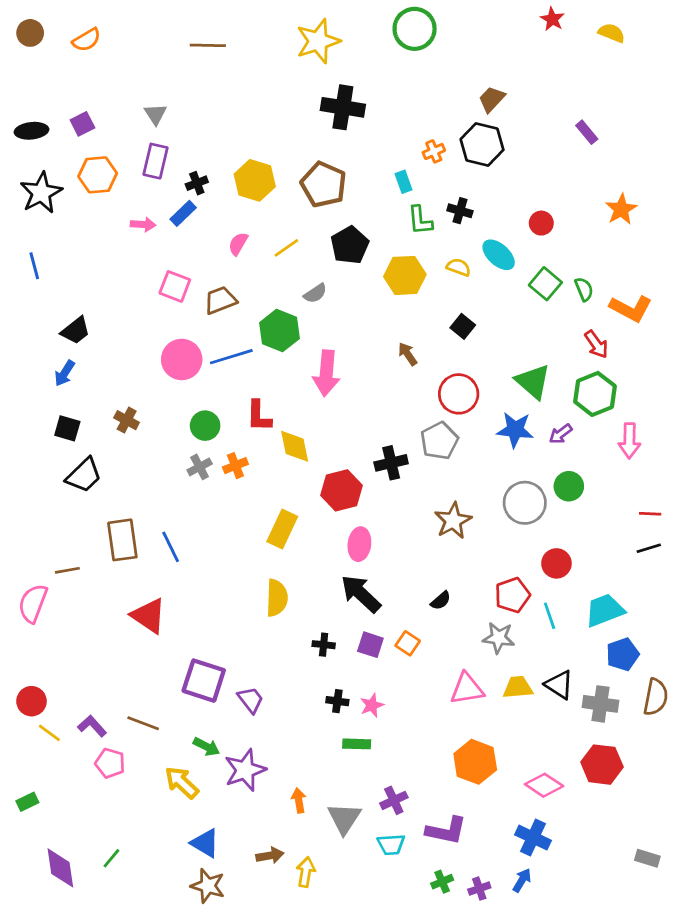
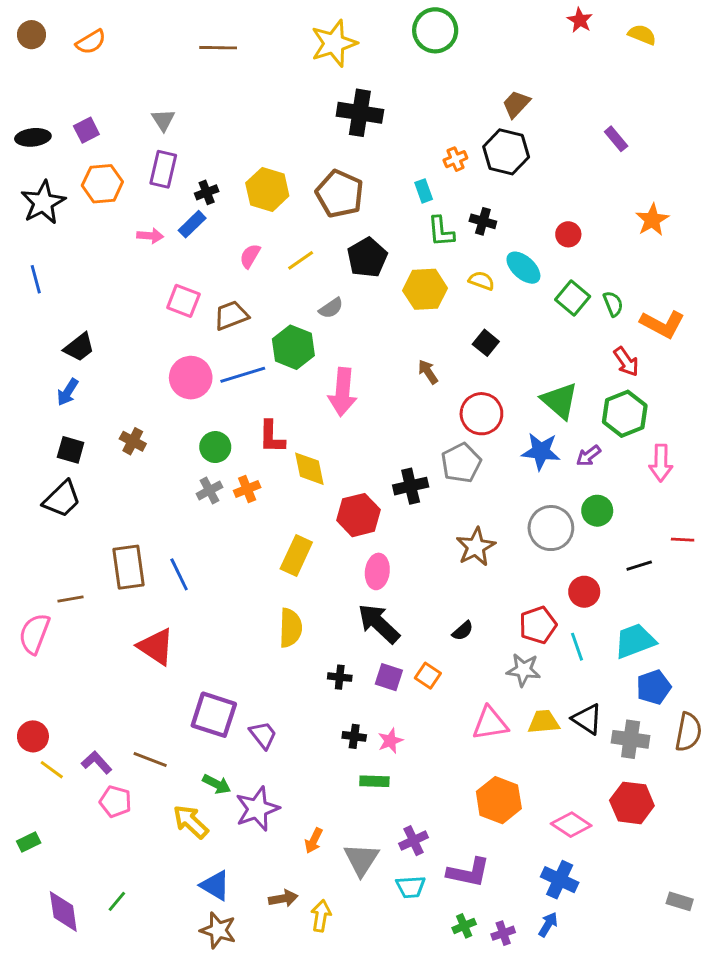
black trapezoid: (84, 475) -> (62, 499), moved
black line: (649, 548) -> (639, 566), moved
orange arrow: (299, 800) -> (314, 841), turned -145

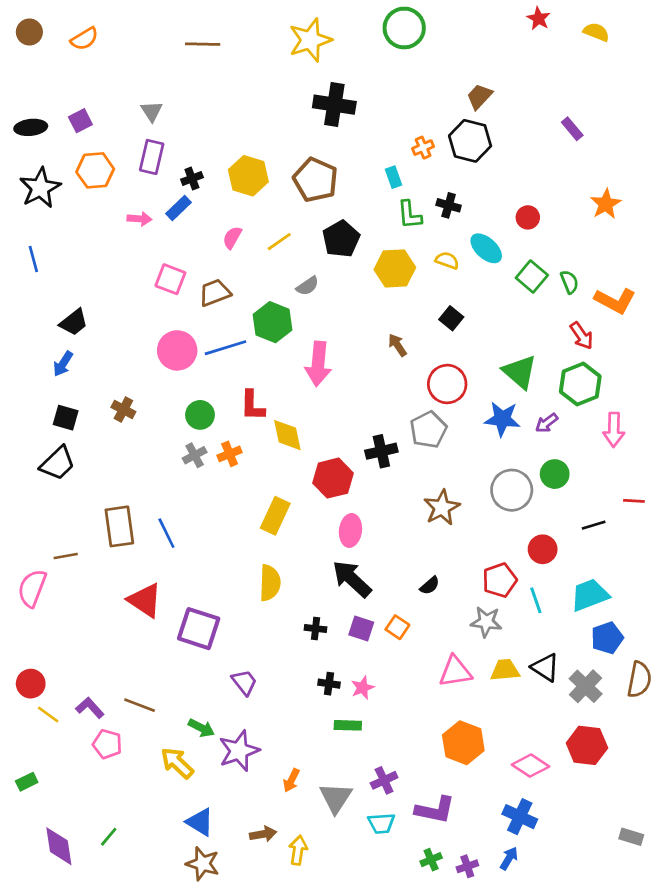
purple square: (214, 715) -> (199, 629), moved
gray cross: (631, 739) -> (586, 686), turned 36

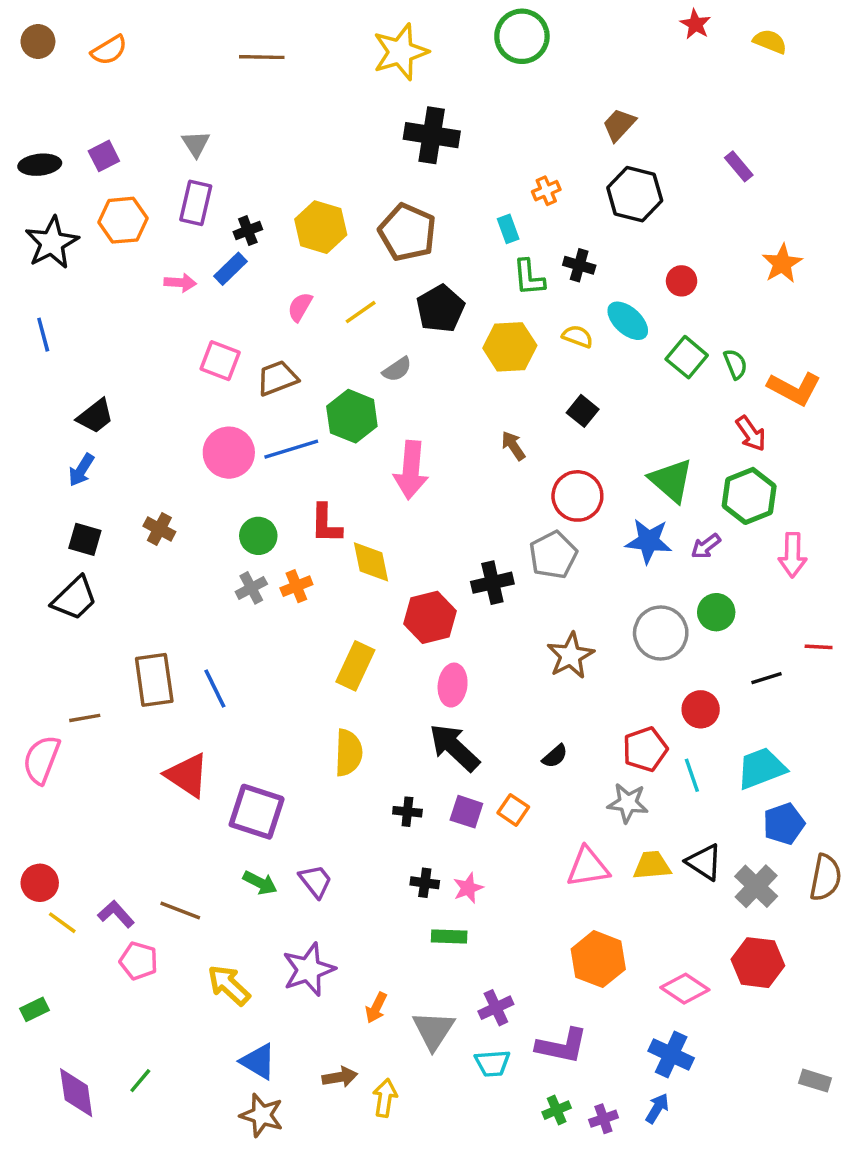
black hexagon: (470, 141) -> (635, 194), moved
green arrow: (201, 728) -> (260, 883), moved

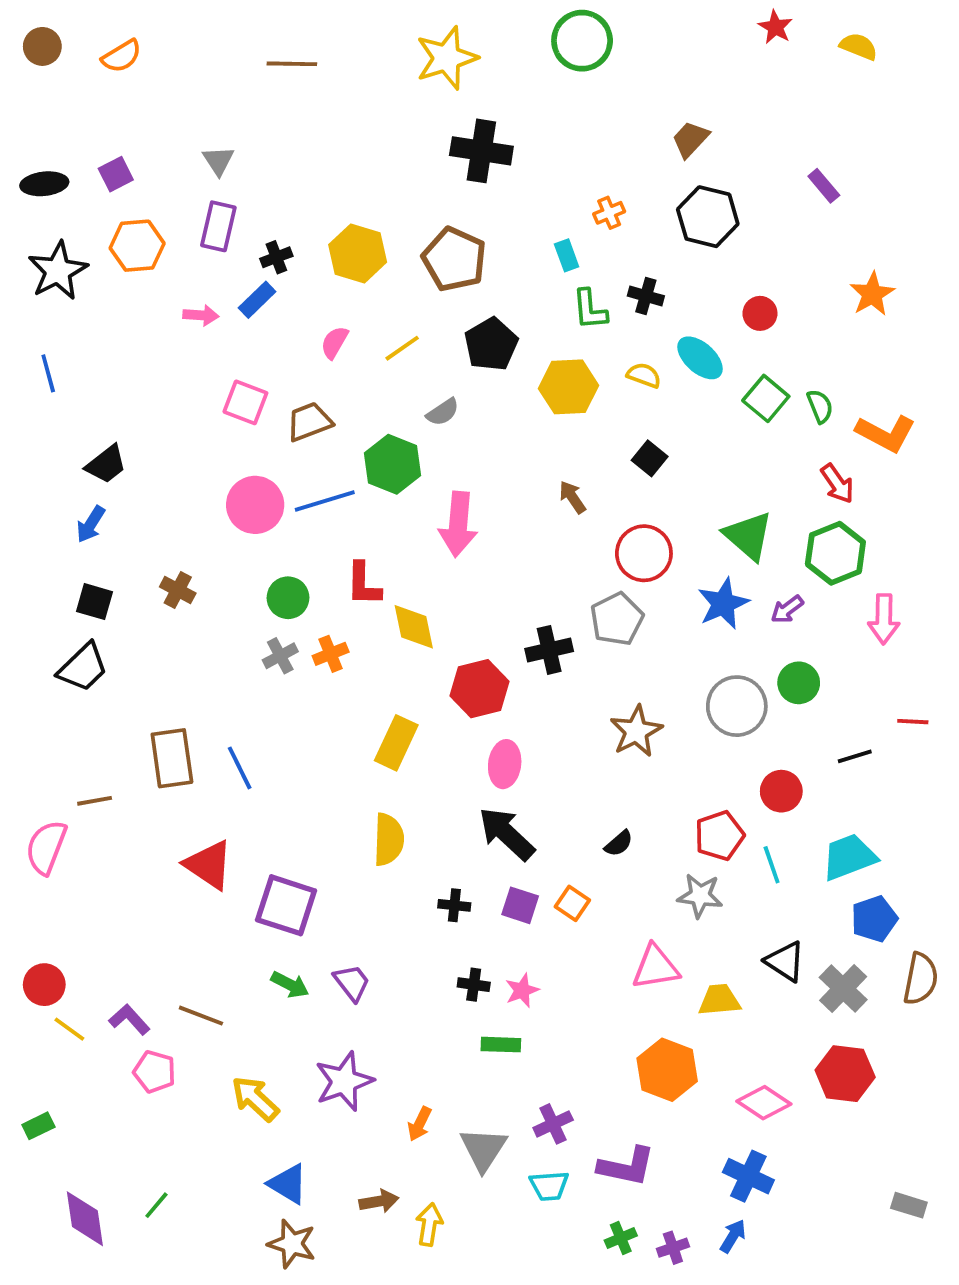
blue star: (649, 541) -> (723, 604), turned -30
yellow trapezoid: (652, 865) -> (719, 1000), moved

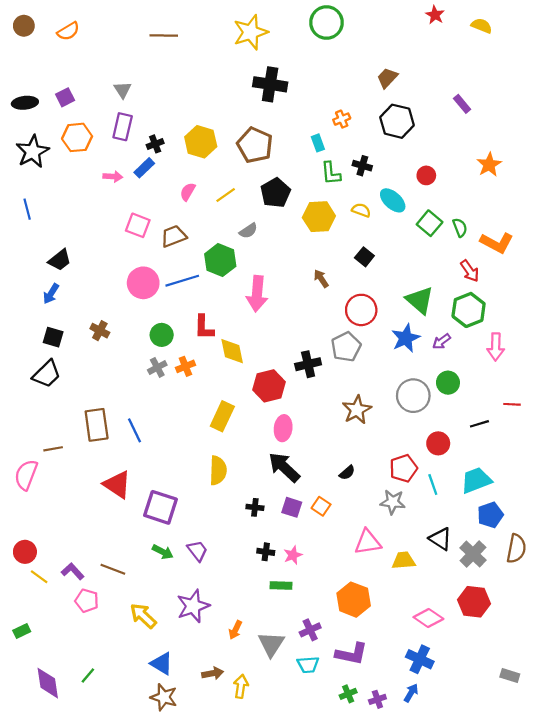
orange hexagon: (667, 1070) -> (354, 600), moved

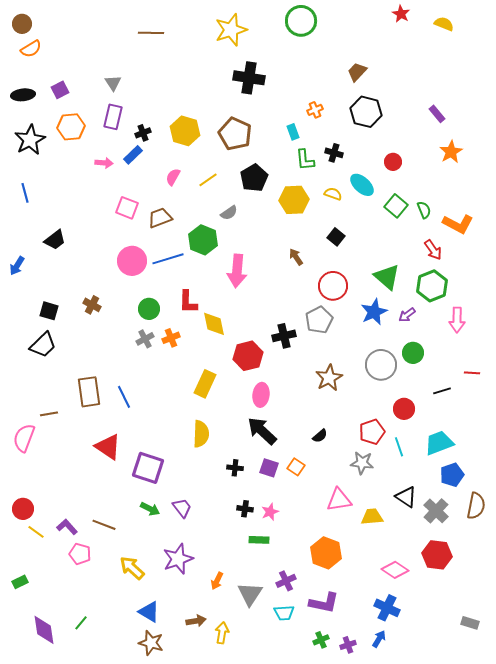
orange semicircle: (68, 31) -> (31, 49), moved
purple rectangle: (462, 104) -> (437, 114), moved
blue arrow: (51, 294) -> (17, 266), moved

